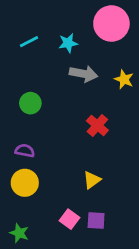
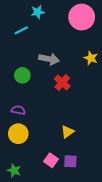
cyan star: (68, 43) -> (38, 12), moved
gray arrow: (83, 74) -> (49, 59), moved
red cross: (97, 125) -> (62, 83), moved

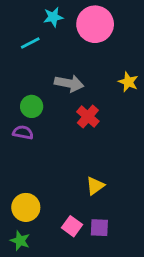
pink circle: (82, 17) -> (95, 24), moved
purple semicircle: (18, 110) -> (23, 132), moved
yellow circle: (18, 134) -> (26, 207), moved

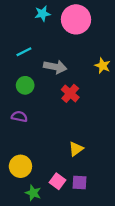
cyan line: (30, 43) -> (24, 52), moved
purple semicircle: (23, 132) -> (19, 117), moved
green star: (20, 241) -> (33, 193), moved

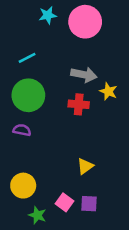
yellow star: (103, 66) -> (108, 91), moved
gray arrow: (55, 67) -> (84, 75), moved
green circle: (25, 85) -> (28, 95), size x1.6
red cross: (70, 93) -> (79, 104), turned -36

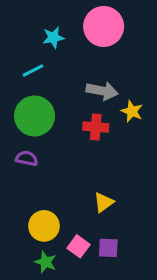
cyan star: (48, 15) -> (53, 37), moved
yellow circle: (23, 186) -> (44, 226), moved

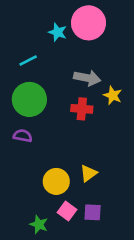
cyan star: (53, 37) -> (58, 32), moved, turned 30
yellow circle: (44, 226) -> (56, 181), moved

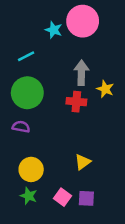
gray arrow: (87, 78) -> (81, 73), turned -100
yellow circle: (56, 181) -> (31, 169), moved
green star: (39, 224) -> (29, 196), moved

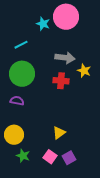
gray arrow: (81, 73) -> (65, 58), turned 96
yellow triangle: (83, 162) -> (59, 133), moved
yellow circle: (31, 169) -> (14, 135), moved
purple square: (86, 198) -> (69, 158), turned -32

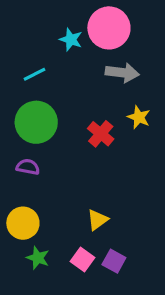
gray arrow: (65, 58) -> (122, 73), moved
red cross: (61, 81) -> (101, 134), turned 35
purple square: (69, 158) -> (114, 261), turned -32

